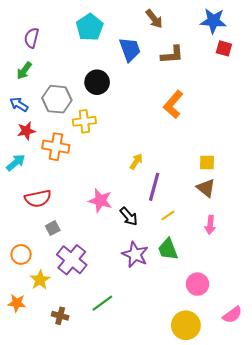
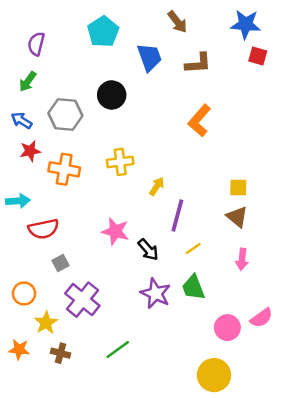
yellow cross: (84, 121) -> (120, 162), moved
cyan arrow: (16, 163) -> (18, 201), moved, turned 36
pink semicircle: (232, 315) -> (261, 318), moved
brown cross: (60, 316) -> (61, 353), moved

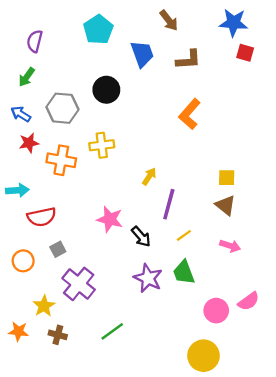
yellow cross: (120, 162) -> (102, 145), moved
pink arrow: (242, 259) -> (230, 246), turned -78
orange circle: (24, 293) -> (23, 261), moved

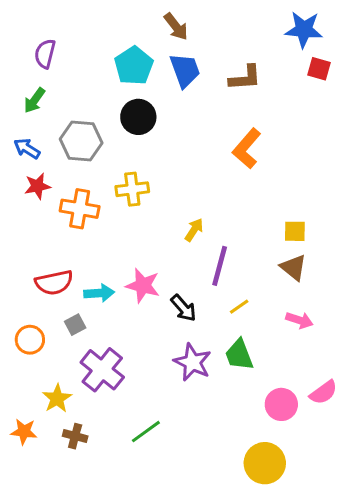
brown arrow: (169, 20) -> (176, 27), moved
cyan pentagon: (98, 30) -> (134, 66), moved
cyan arrow: (17, 190) -> (99, 293), moved

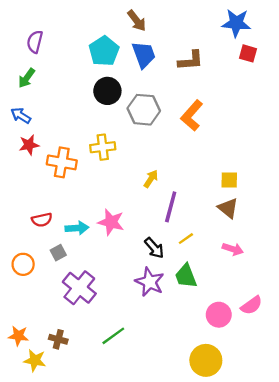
gray hexagon: (81, 141) -> (144, 110), moved
red semicircle: (54, 283) -> (42, 220), size x0.7
black arrow: (183, 308) -> (154, 248), moved
yellow star: (57, 398) -> (35, 360), moved, turned -30

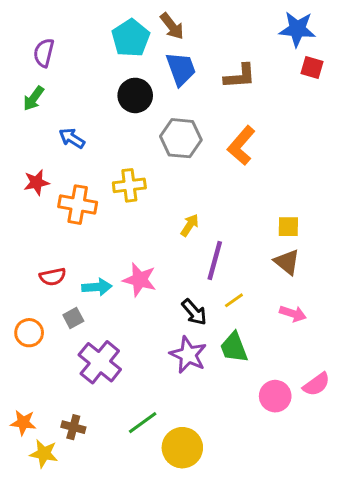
cyan pentagon: (104, 51) -> (131, 38), moved
black circle: (107, 91) -> (135, 95), moved
blue arrow: (21, 116) -> (72, 138), moved
yellow circle: (206, 360) -> (182, 448), moved

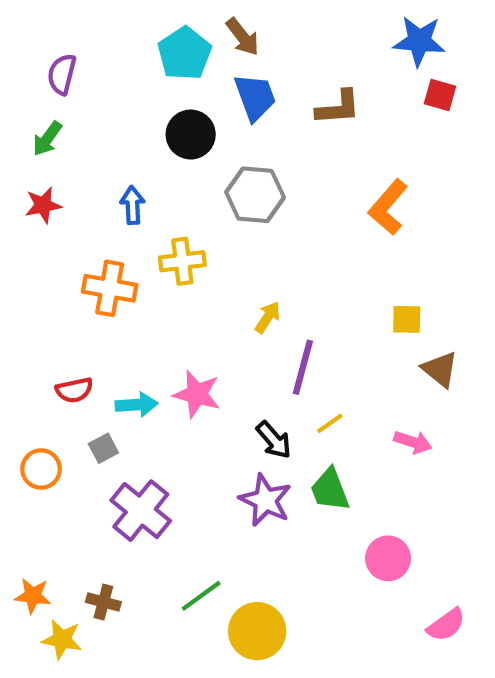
blue arrow: (72, 138) -> (132, 205), moved, turned 55
orange L-shape: (241, 146) -> (388, 207), moved
red star: (36, 182) -> (43, 205), moved
brown triangle: (287, 262) -> (440, 369), moved
pink semicircle: (316, 384) -> (446, 625), moved

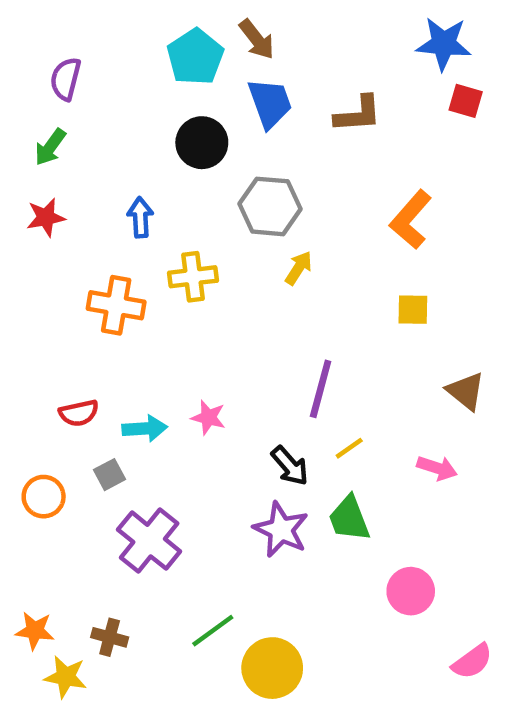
yellow arrow: (268, 317) -> (299, 268), moved
yellow square: (407, 319) -> (413, 310), moved
pink star: (197, 394) -> (208, 417), size x0.7

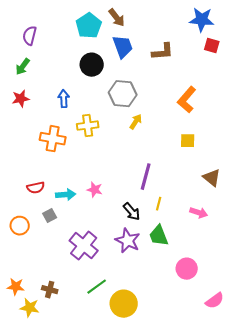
yellow line: (349, 448) -> (159, 204), turned -40
purple cross: (149, 541) -> (84, 246), moved

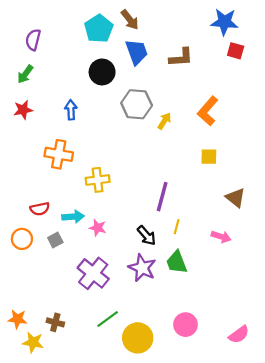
yellow arrow: (136, 122) -> (164, 121), moved
yellow cross: (88, 126) -> (98, 180), moved
pink star: (95, 190) -> (98, 228), moved
orange circle: (20, 226) -> (22, 239), moved
pink circle: (187, 269) -> (186, 325), moved

